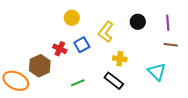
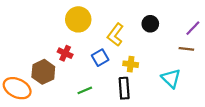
yellow circle: (72, 18) -> (78, 19), size x1.5
purple line: (168, 23) -> (193, 28), moved, turned 49
blue square: (82, 45) -> (100, 58), moved
black rectangle: (114, 81) -> (124, 88), turned 48

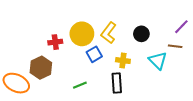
yellow circle: (78, 19) -> (82, 34), moved
black circle: (150, 24) -> (141, 34), moved
red cross: (65, 53) -> (55, 42), moved, turned -32
cyan triangle: (171, 78) -> (158, 61), moved

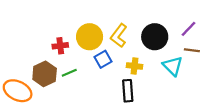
purple line: (181, 27) -> (188, 29), moved
black circle: (141, 34) -> (155, 37), size x1.5
green line: (80, 85) -> (69, 73), moved

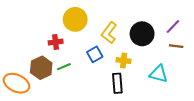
yellow circle: (90, 37) -> (75, 19), moved
cyan triangle: (173, 66) -> (159, 74), moved, turned -30

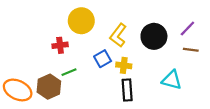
yellow cross: (124, 61) -> (124, 65), moved
brown hexagon: (41, 68) -> (49, 87), moved

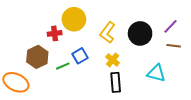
red cross: (60, 45) -> (55, 33), moved
blue square: (103, 59) -> (80, 56), moved
yellow cross: (124, 65) -> (113, 60), turned 32
brown hexagon: (49, 87) -> (37, 57), moved

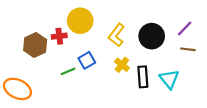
brown hexagon: (37, 57) -> (35, 45), moved
cyan triangle: (156, 73) -> (169, 79), turned 36
black rectangle: (116, 82) -> (143, 77), moved

